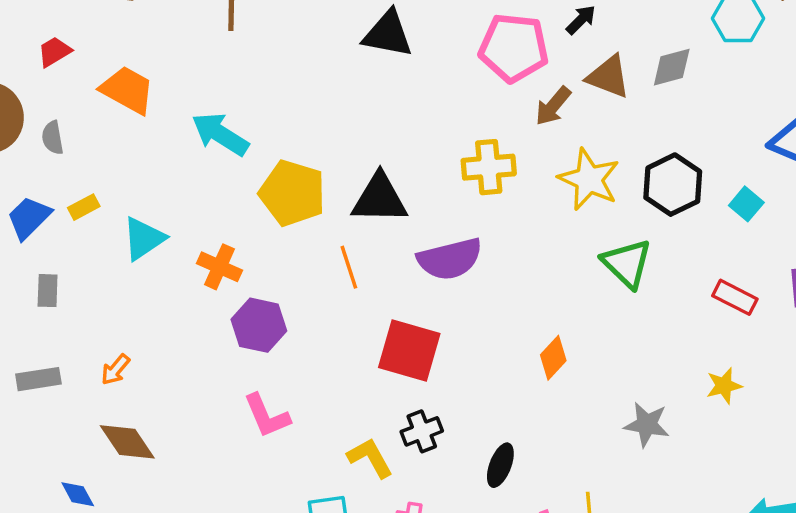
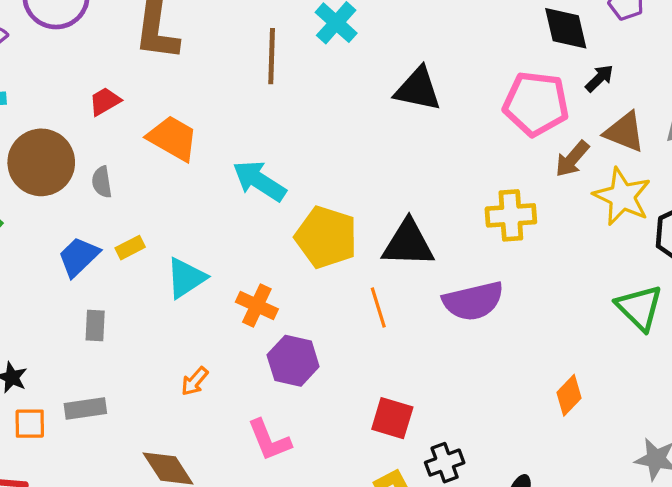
yellow star: (589, 179) -> (622, 197), moved
red square: (409, 350) -> (392, 418), moved, size x0.7
orange arrow: (115, 370) -> (195, 381), moved
pink L-shape: (267, 416) -> (269, 440), moved

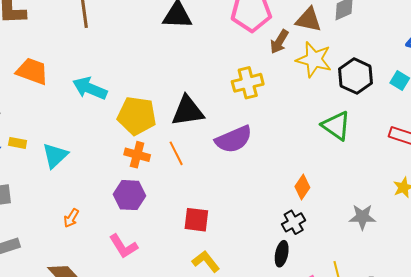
yellow rectangle: (130, 248) -> (18, 143), turned 48
orange cross: (257, 305) -> (137, 155), moved
black cross: (445, 463) -> (294, 222), moved

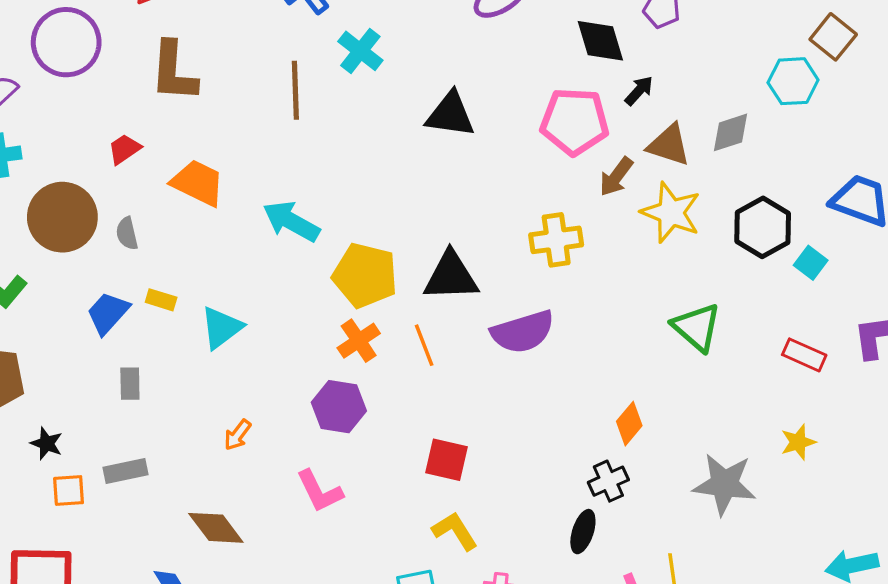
black hexagon: (355, 76) -> (763, 227), moved
orange cross: (137, 155) -> (359, 341), turned 35
gray star: (362, 217) -> (724, 484), size x1.4

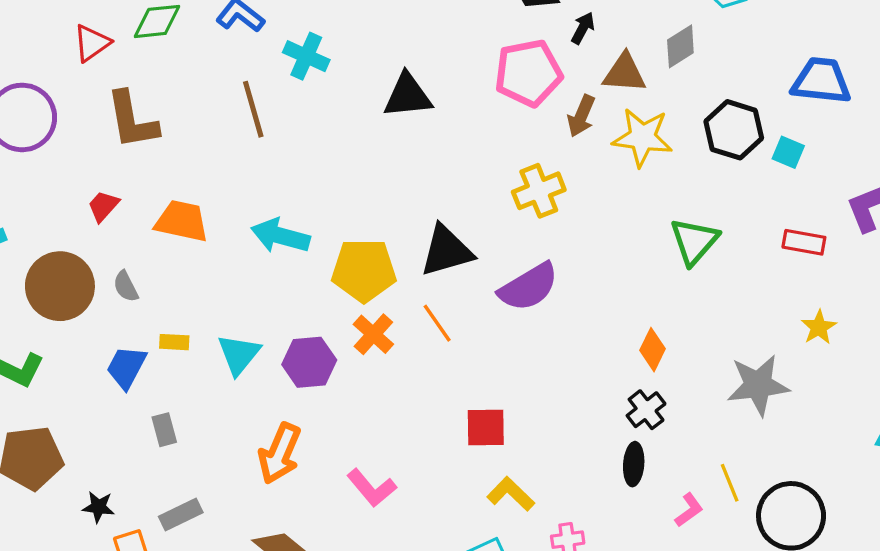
green triangle: (697, 327) -> (694, 241), turned 44
purple hexagon: (339, 407) -> (309, 362), moved
orange arrow: (238, 435) -> (280, 453), size x1.8

